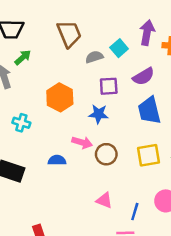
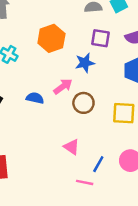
blue star: (99, 114) -> (85, 63), turned -30
pink arrow: (82, 142) -> (63, 86), turned -66

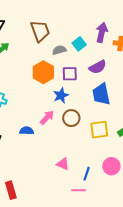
orange hexagon: (51, 38) -> (43, 72), moved
brown circle: (83, 103) -> (71, 118), moved

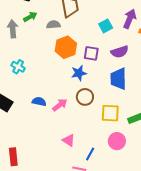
gray semicircle: (59, 50) -> (53, 25), moved
pink arrow: (47, 117) -> (60, 105), moved
pink circle: (111, 166) -> (117, 141), moved

